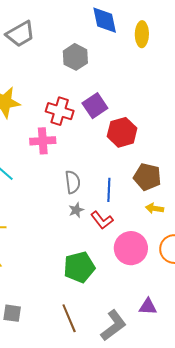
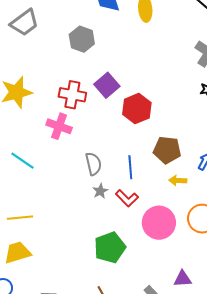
pink cross: (43, 141) -> (59, 126), turned 30

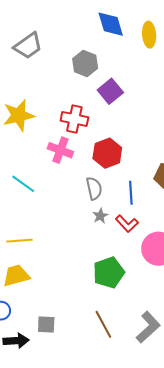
purple square: (107, 85) -> (110, 91), moved
red hexagon: (137, 109) -> (107, 153), moved

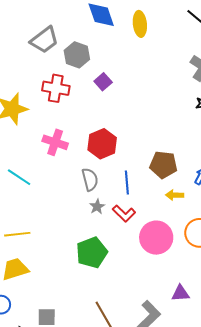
gray trapezoid: (28, 46) -> (44, 40), moved
purple square: (110, 91) -> (103, 82), size x0.7
red cross: (74, 119) -> (56, 88), moved
green pentagon: (109, 273) -> (92, 252), moved

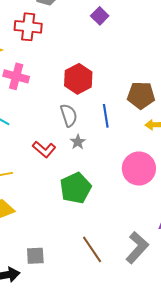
purple square: (103, 82) -> (100, 16), moved
pink cross: (55, 142) -> (16, 76), moved
red L-shape: (124, 213) -> (44, 149), moved

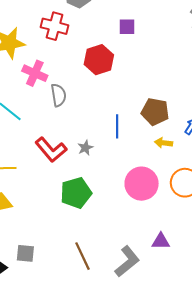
purple square: (100, 16) -> (127, 27), turned 36
red hexagon: (78, 79) -> (99, 60), moved
gray semicircle: (69, 115) -> (58, 95), moved
red L-shape: (44, 149) -> (51, 150), size x1.4

